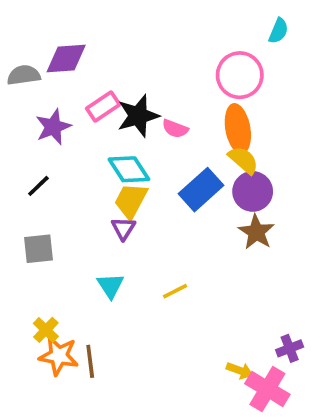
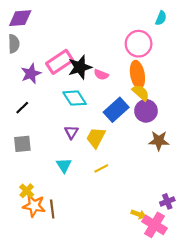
purple diamond: (66, 58) -> (20, 18), moved
gray semicircle: (24, 75) -> (14, 44), turned 96
pink rectangle: (103, 107) -> (60, 62), size x1.4
yellow trapezoid: (131, 201) -> (96, 138), moved
brown star: (256, 232) -> (159, 141), moved, turned -30

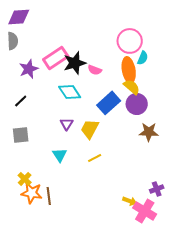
cyan semicircle: (161, 18) -> (143, 58), moved

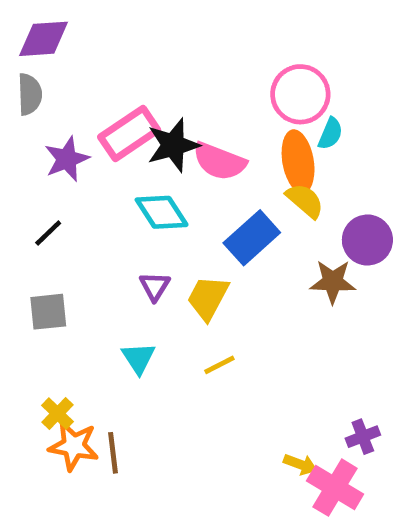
pink semicircle: (95, 70) -> (219, 161), size x1.6
purple circle: (137, 104) -> (367, 240), moved
brown star: (149, 132) -> (333, 282), moved

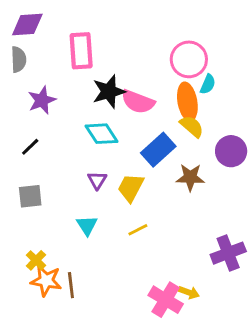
pink rectangle: (129, 134) -> (81, 51), moved, turned -60
brown star: (333, 282) -> (190, 177), moved
purple cross: (363, 437) -> (228, 253), moved, size x1.6
pink cross: (335, 488) -> (166, 300), moved

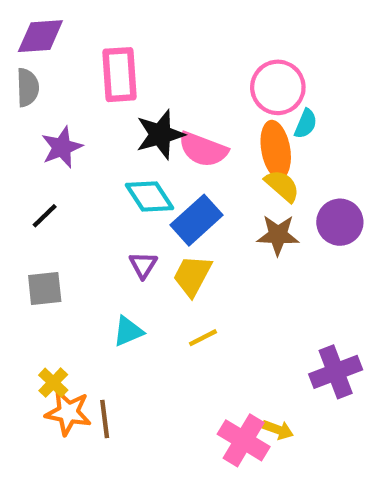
blue rectangle: (158, 150) -> (197, 220), moved
brown star: (190, 177) -> (278, 235), moved
cyan triangle: (87, 225) -> (128, 331), turned 40

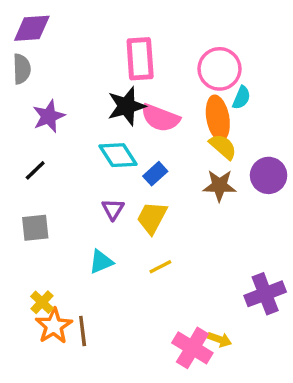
pink rectangle: (120, 75) -> (140, 59), moved
blue rectangle: (197, 220) -> (155, 174), size x0.6
orange star: (68, 413) -> (54, 326), turned 30

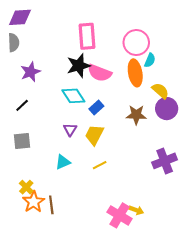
yellow semicircle: (223, 147) -> (160, 91), moved
purple cross: (265, 294) -> (165, 161), moved

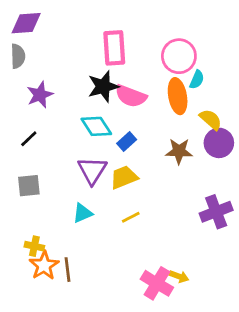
purple triangle: (70, 129) -> (92, 170), size x1.6
yellow trapezoid: (94, 135) -> (124, 177), turned 40
yellow cross: (26, 187) -> (34, 246), turned -32

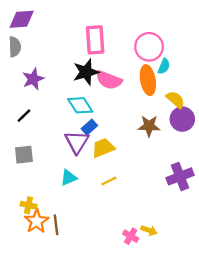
blue rectangle: (127, 142) -> (89, 127), moved
pink cross: (157, 283) -> (131, 236), size x0.6

